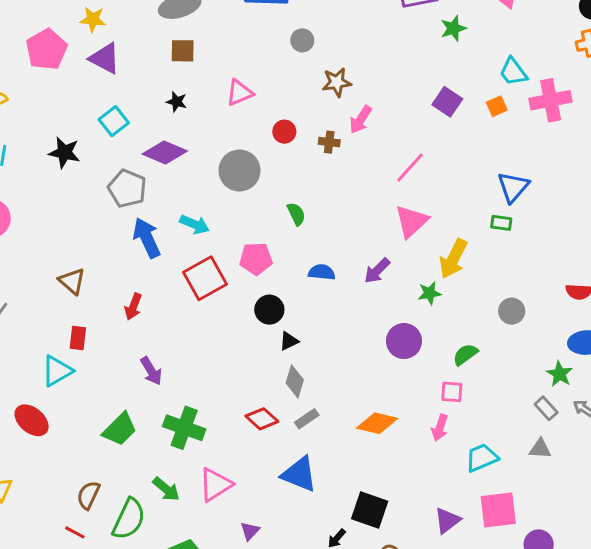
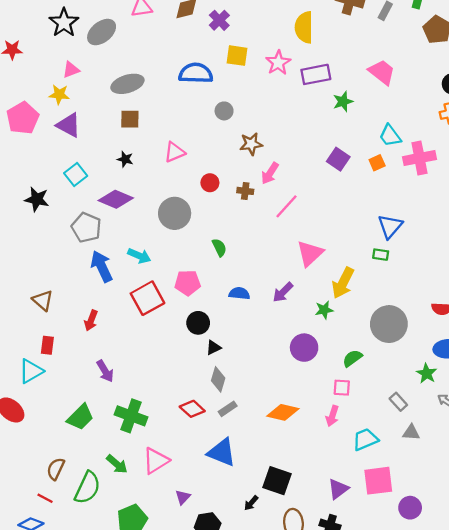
pink line: (410, 168) -> (286, 206), moved
gray circle: (512, 311) -> (389, 324), size x1.8
gray rectangle: (546, 408) -> (398, 402), moved

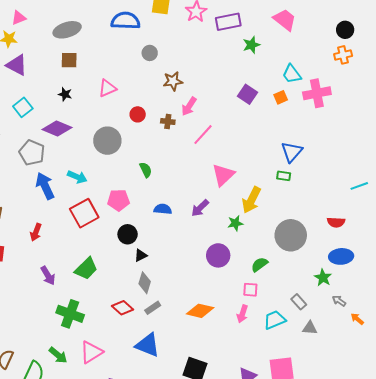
green trapezoid: (80, 417) -> (86, 269), moved
cyan trapezoid: (365, 439) -> (275, 320), moved

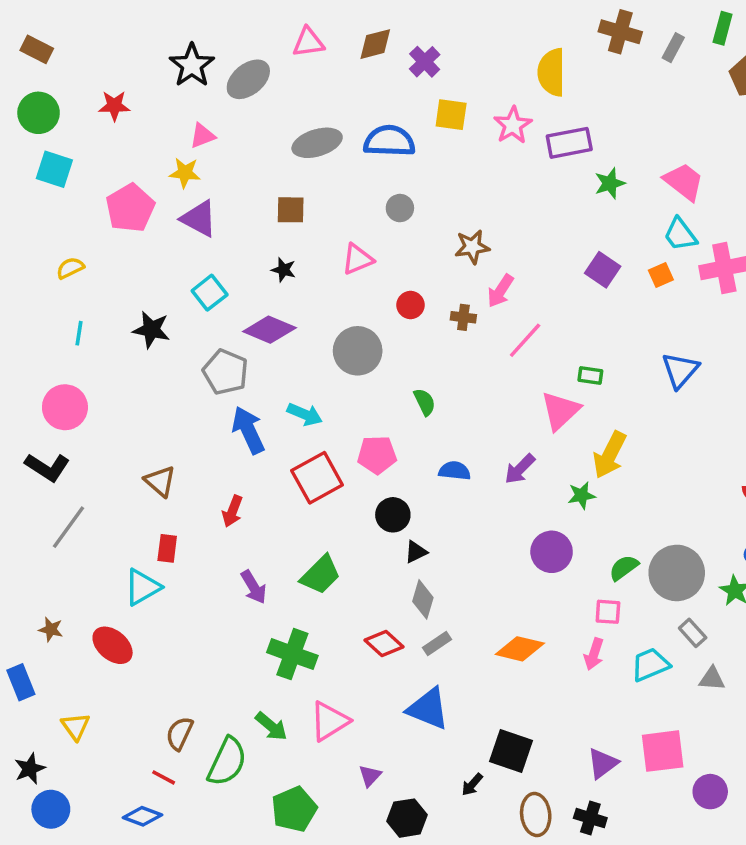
pink trapezoid: (285, 20) -> (684, 182), moved
gray ellipse: (67, 30) -> (317, 143), moved
gray circle: (150, 53) -> (400, 208), moved
green rectangle: (284, 176) -> (590, 376), moved
gray circle: (291, 235) -> (677, 573), moved

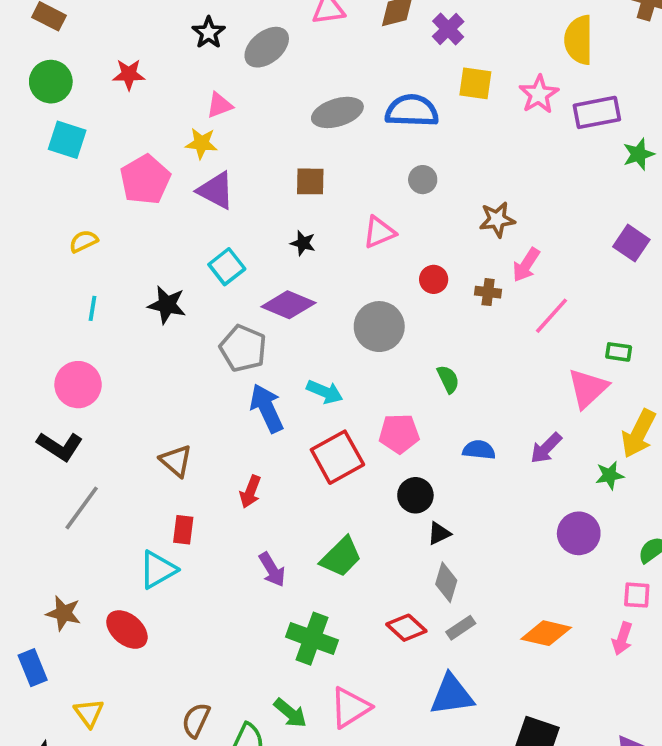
black star: (192, 65) -> (209, 33), size x0.7
brown star: (51, 629) -> (63, 613), size x1.4
blue triangle: (428, 709) -> (452, 695), turned -30

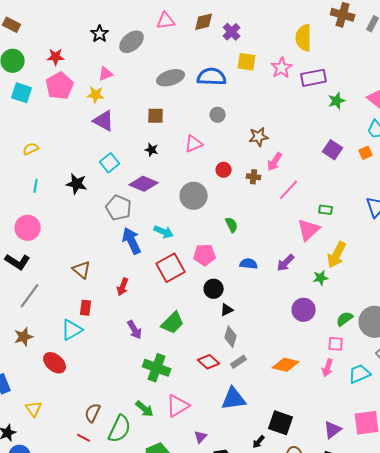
pink pentagon: (145, 180) -> (60, 86), moved
brown star: (63, 613) -> (24, 337), moved, turned -30

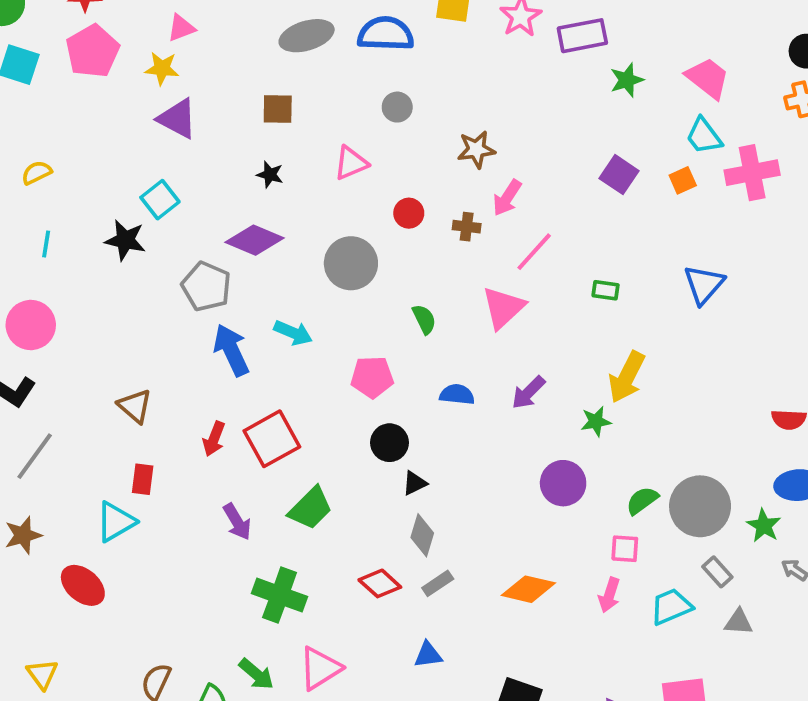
cyan square: (110, 163) -> (160, 200), moved
pink triangle: (309, 230) -> (503, 308), moved
red square: (171, 268) -> (272, 439), moved
blue triangle: (234, 399) -> (428, 655), size x0.6

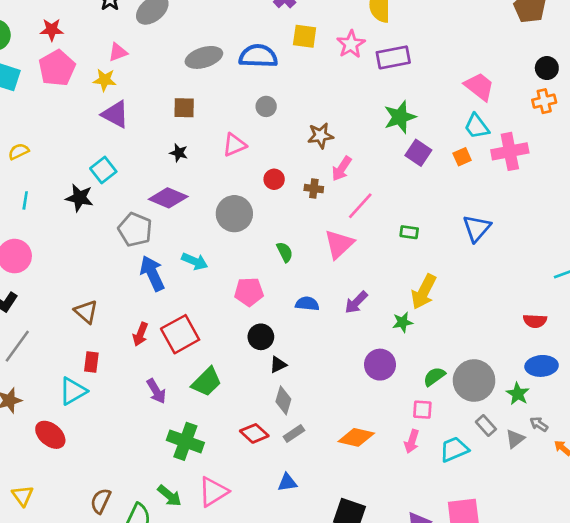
green star: (627, 80) -> (400, 117), moved, size x1.4
gray triangle: (739, 622) -> (515, 439), moved, turned -42

